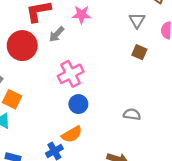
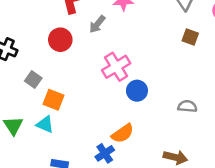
red circle: (22, 46) -> (60, 40), size x0.7
blue circle: (78, 104) -> (137, 91), moved

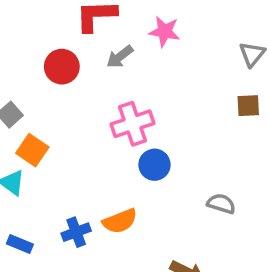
brown square: (190, 37) -> (248, 106), turned -35
blue cross: (105, 153) -> (76, 232), moved

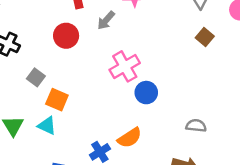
brown square: (248, 106) -> (205, 37), turned -36
gray semicircle: (221, 204) -> (196, 126), moved

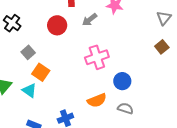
blue circle: (146, 93) -> (122, 81), moved
gray semicircle: (196, 126) -> (125, 108), moved
orange semicircle: (130, 138) -> (97, 100), moved

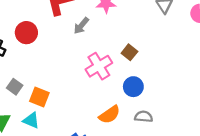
red circle: (57, 25) -> (26, 33), moved
brown square: (162, 47) -> (129, 52), moved
gray square: (28, 52) -> (15, 87), moved

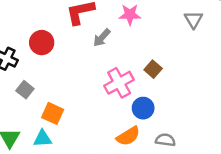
gray square: (15, 87) -> (25, 90), moved
blue circle: (133, 87) -> (143, 108), moved
cyan triangle: (31, 120) -> (43, 139), turned -30

